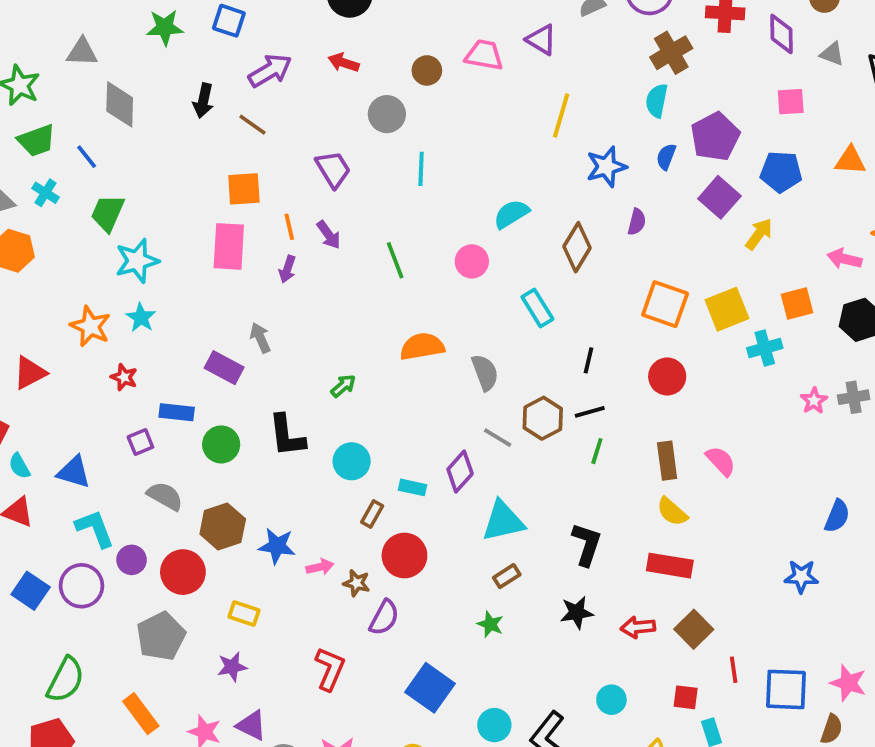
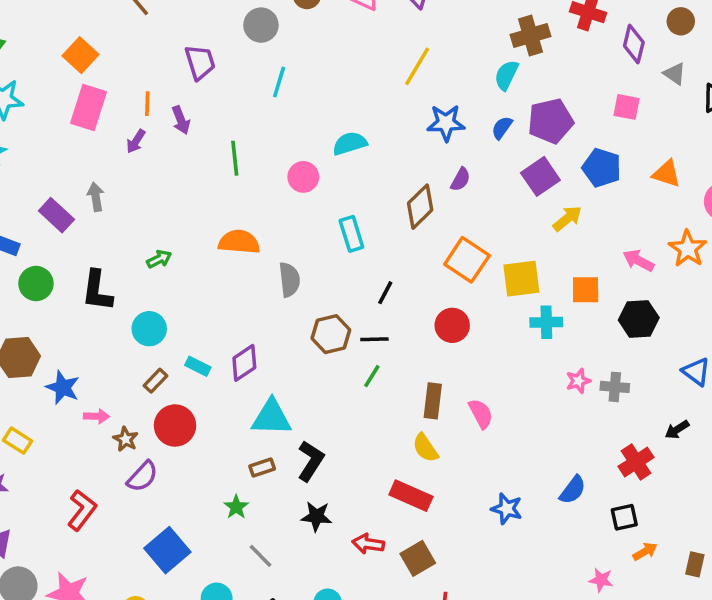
orange square: (244, 189) -> (80, 55), moved, turned 32
brown diamond: (577, 247) -> (420, 207), moved
gray line: (498, 438) -> (261, 556), moved
black L-shape: (587, 544) -> (311, 461), moved
blue star: (801, 576) -> (507, 509), moved

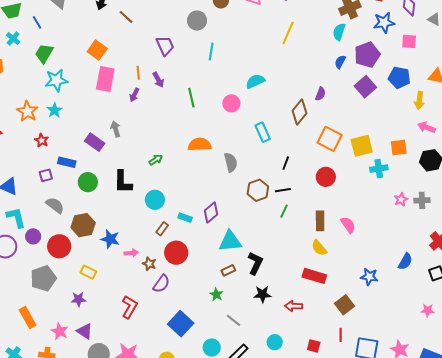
blue star: (446, 123) -> (384, 23), moved
yellow arrow: (567, 219) -> (419, 100), moved, turned 144
brown square: (418, 558) -> (344, 305), moved

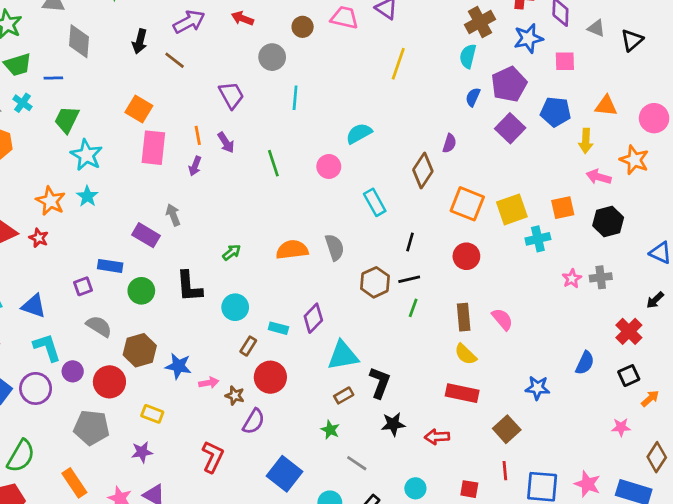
blue line: (37, 22) -> (53, 78), turned -56
cyan star: (56, 80) -> (86, 155), turned -30
red star: (42, 140) -> (39, 238), moved
orange semicircle: (200, 145) -> (292, 250), moved
gray pentagon: (43, 278) -> (91, 428), turned 30

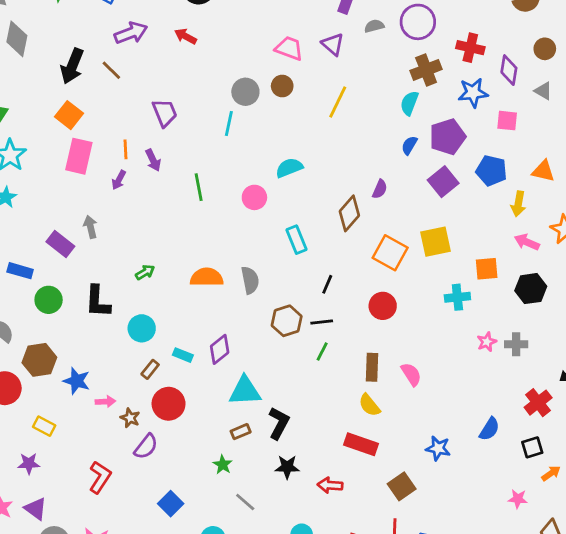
brown circle: (303, 27) -> (282, 86), moved
black arrow: (140, 41) -> (72, 66), moved, size x1.4
gray circle: (272, 57) -> (245, 92), moved
yellow square: (512, 209) -> (435, 242), moved
blue square: (285, 474) -> (171, 504), size x0.7

